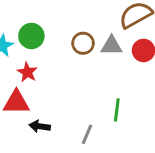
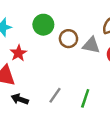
green circle: (31, 36) -> (43, 25), moved
gray line: (87, 134) -> (55, 95), moved

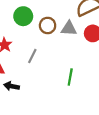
gray line: (55, 95) -> (32, 56), moved

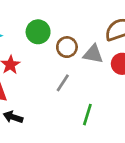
gray line: (32, 56) -> (63, 83), moved

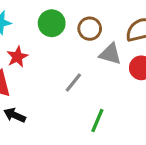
brown circle: (67, 47) -> (90, 29), moved

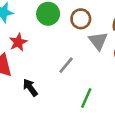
gray triangle: (110, 54) -> (98, 41), turned 36
black arrow: (15, 115) -> (30, 88), moved, turned 30

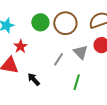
brown circle: (81, 19) -> (65, 23), size x1.5
gray triangle: (98, 41) -> (81, 52), moved

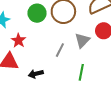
gray triangle: (81, 52) -> (82, 40), turned 35
black arrow: (34, 79) -> (36, 74), turned -56

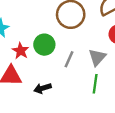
green circle: (37, 13) -> (44, 45), moved
gray triangle: (82, 40) -> (97, 57), moved

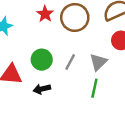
green circle: (44, 45) -> (42, 60), moved
red star: (21, 51) -> (45, 14), moved

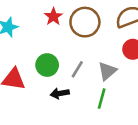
black arrow: (42, 89) -> (60, 93), moved

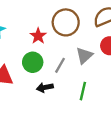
red star: (53, 17) -> (38, 36), moved
gray triangle: (107, 71) -> (84, 56), moved

